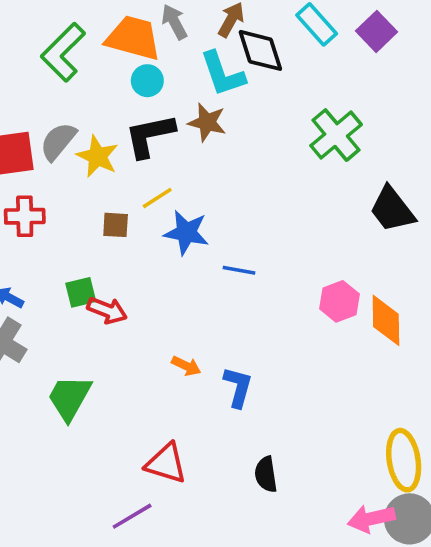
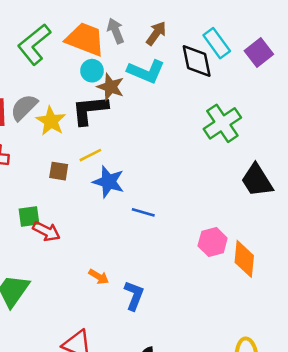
black diamond: (260, 50) -> (197, 61), moved
cyan L-shape: (223, 74) -> (146, 71), turned -54
brown star: (207, 122) -> (111, 87), moved

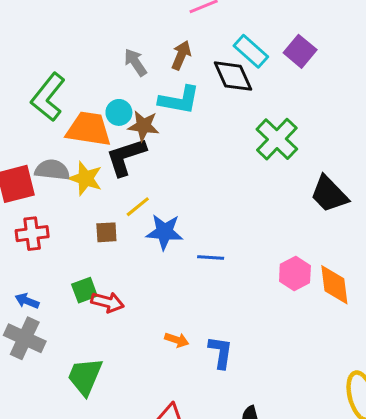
orange trapezoid: (85, 39) -> (89, 129), moved
gray semicircle: (24, 107) -> (52, 170), turned 64

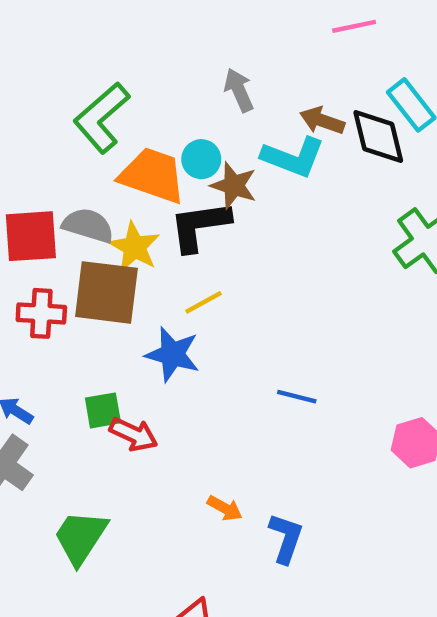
brown arrow: (181, 55) -> (322, 121), moved, turned -104
brown square: (106, 232) -> (106, 292), moved, size x2.0
blue star: (165, 232) -> (172, 354), moved

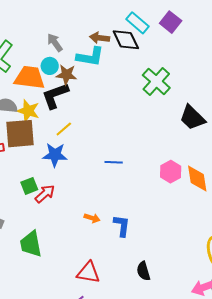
gray arrow: (239, 90) -> (55, 42), moved
red arrow: (133, 434) -> (45, 194), turned -55
green trapezoid: (80, 537) -> (31, 244), turned -32

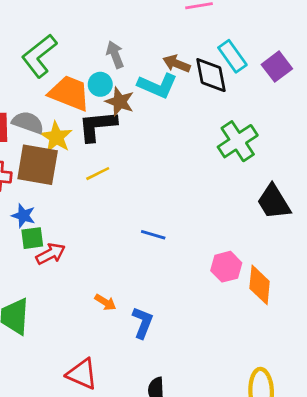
blue star: (55, 155) -> (23, 216), moved, size x0.7

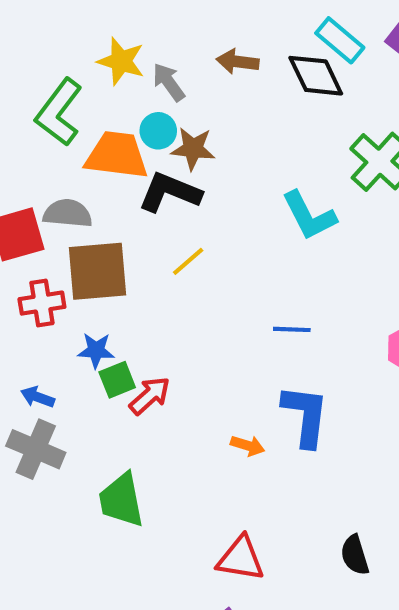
brown arrow: (177, 64) -> (238, 62), moved
cyan L-shape: (157, 86) -> (309, 216), moved, turned 54
black L-shape: (97, 126) -> (170, 192), turned 42
yellow star: (56, 137) -> (121, 61), moved
blue L-shape: (143, 323) -> (305, 416), moved, size x1.4

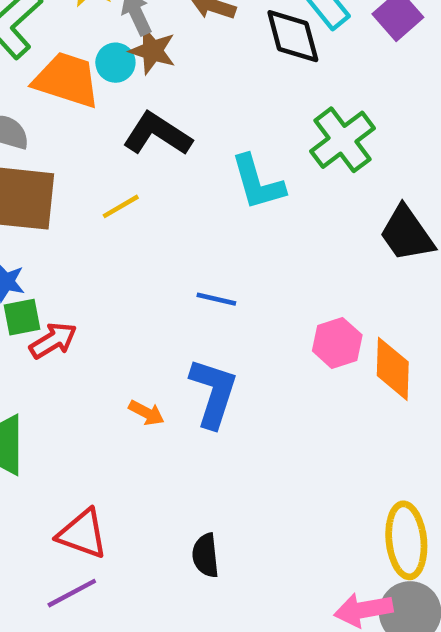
brown star: (193, 149) -> (153, 51), moved
black L-shape: (170, 192) -> (157, 134), moved
black semicircle: (355, 555) -> (206, 555), moved
red triangle: (241, 559) -> (82, 534), moved

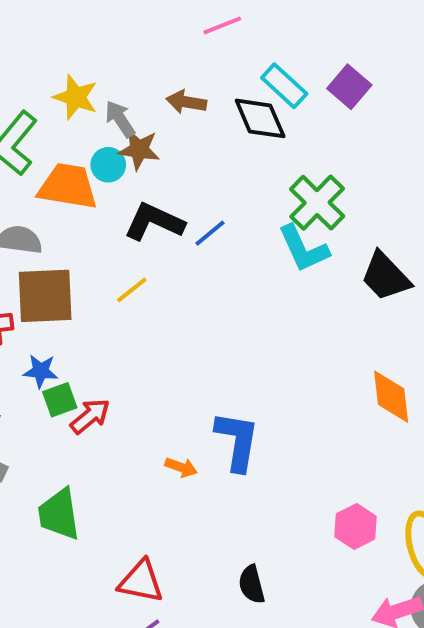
cyan L-shape: (258, 182) -> (303, 249), moved
blue line: (216, 299) -> (210, 233), moved, turned -44
pink hexagon: (337, 343) -> (355, 526), moved

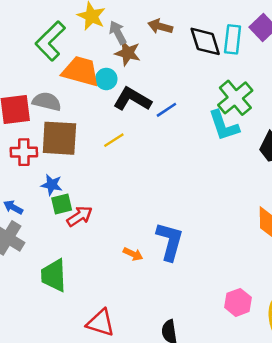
cyan rectangle: (284, 86) -> (233, 39), moved, turned 48
cyan circle: (108, 165) -> (106, 79), moved

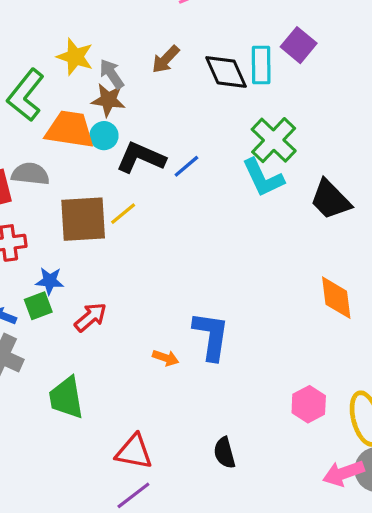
brown arrow: (160, 26) -> (166, 59), turned -55
brown star: (128, 53) -> (108, 100), moved
brown square: (59, 138) -> (83, 219), moved
green square: (62, 204) -> (38, 306), moved

